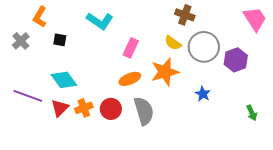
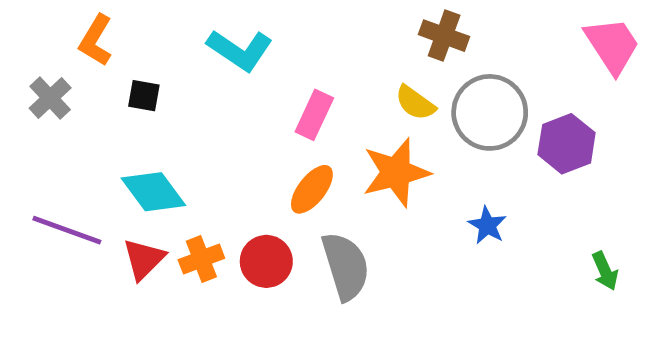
orange ellipse: (130, 79) -> (312, 189), turned -30

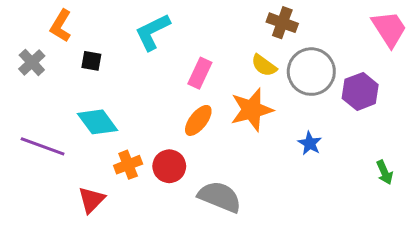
cyan L-shape: (240, 50) -> (152, 32), turned 120
red triangle: (144, 259) -> (91, 200), moved
gray semicircle: (346, 266) -> (220, 197), moved, turned -51

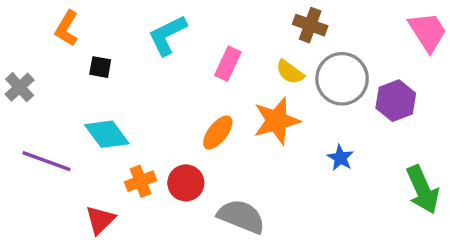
gray cross: (32, 62) -> (20, 87), moved
pink rectangle: (200, 73) -> (228, 64), moved
green arrow: (385, 172) -> (423, 190), size x1.8

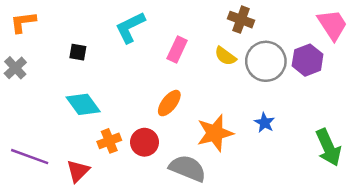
orange L-shape: (67, 28) -> (23, 22), moved, turned 52
purple hexagon: (396, 101) -> (308, 60), moved
orange star: (277, 121) -> (215, 133), moved
purple line: (46, 161) -> (30, 157), moved

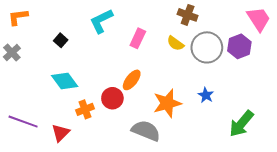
black square: (78, 52) -> (61, 40), turned 32
red circle: (144, 142) -> (112, 98), moved
green arrow: (328, 147) -> (241, 124), moved, turned 64

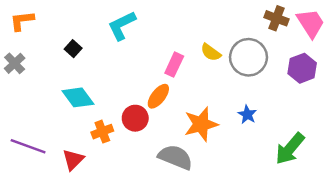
brown cross: (188, 15) -> (277, 18), moved
pink rectangle: (138, 38) -> (174, 65), moved
purple hexagon: (239, 46) -> (302, 68), moved

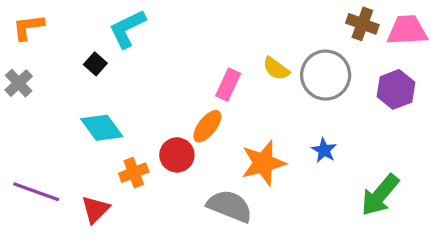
pink trapezoid: (311, 23) -> (407, 30), turned -60
cyan L-shape: (122, 26) -> (127, 29), moved

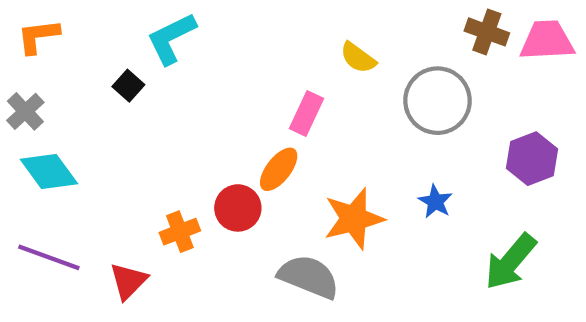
yellow semicircle: (276, 69) -> (358, 58), moved
purple hexagon: (396, 89) -> (532, 159), moved
cyan diamond: (102, 128) -> (49, 171), moved

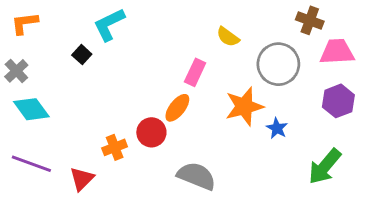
pink trapezoid: (547, 41) -> (337, 52), moved
orange star: (354, 219) -> (244, 106), moved

